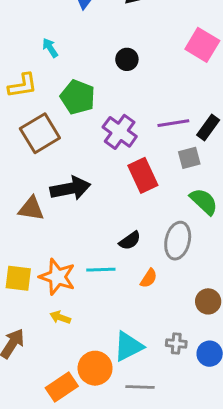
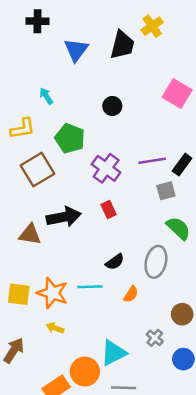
red rectangle: (143, 175) -> (109, 209), moved, size x0.6
gray cross: (176, 343) -> (155, 338), moved, turned 35

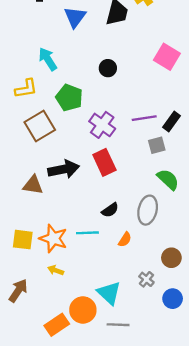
cyan arrow: (46, 96) -> (48, 59), size x1.5
red rectangle: (109, 209) -> (104, 162), size x1.6
cyan triangle: (114, 353) -> (109, 293), turned -50

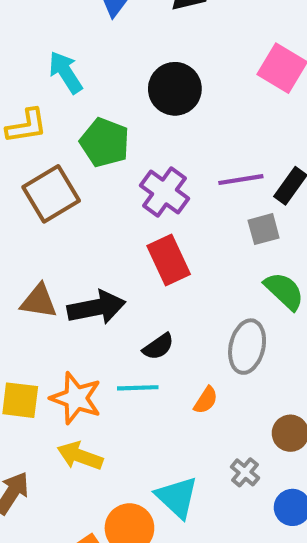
black circle: (108, 68) -> (175, 89), size x1.6
black arrow: (64, 169) -> (97, 307), moved
black semicircle: (110, 210) -> (158, 347), moved
yellow arrow: (56, 270) -> (80, 456), size x1.5

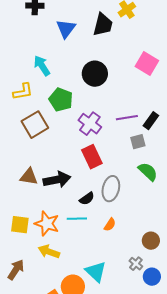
gray ellipse: (247, 347) -> (111, 189), moved
gray cross: (245, 472) -> (136, 264), moved

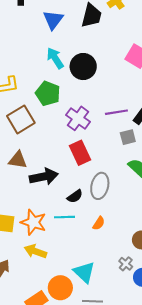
cyan arrow: (42, 66) -> (55, 58), moved
brown triangle: (29, 177) -> (18, 160), moved

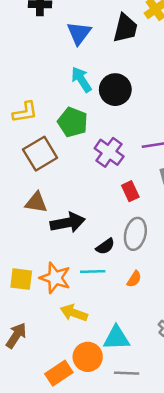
red rectangle: (80, 153) -> (130, 191), moved, size x0.7
yellow arrow: (35, 251) -> (74, 313), moved
cyan triangle: (84, 272) -> (117, 338), turned -45

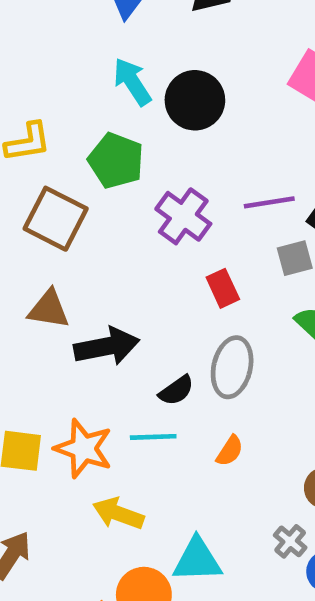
brown square: (40, 154) -> (56, 219), turned -32

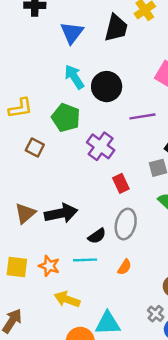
purple line: (269, 202) -> (142, 116), moved
brown square: (56, 219) -> (35, 147), size x0.6
brown triangle: (49, 309) -> (25, 213), moved, turned -50
orange star: (83, 448) -> (49, 266), size x0.7

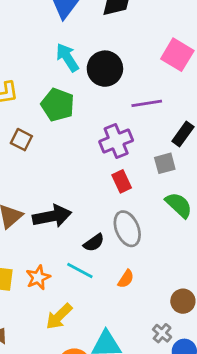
purple cross: (101, 146) -> (116, 141), moved, turned 32
gray ellipse: (126, 224) -> (127, 229), turned -36
cyan line: (85, 260) -> (80, 270), turned 30
orange star: (49, 266) -> (38, 277), turned 30
yellow arrow: (67, 299) -> (59, 316), turned -65

